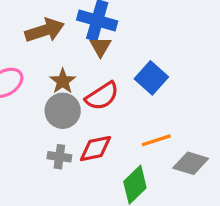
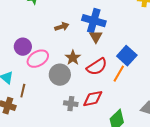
brown arrow: (45, 30) -> (62, 27), size x0.6
gray circle: (63, 111) -> (60, 75), moved
orange line: (156, 140) -> (119, 74), moved, turned -42

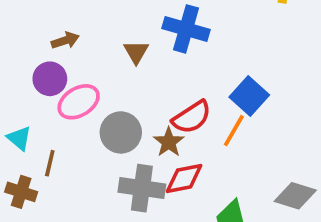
brown arrow: (62, 27) -> (65, 40), moved
brown triangle: (96, 37) -> (136, 52), moved
brown star: (73, 58) -> (169, 142), moved
gray cross: (71, 104) -> (142, 188), size x1.6

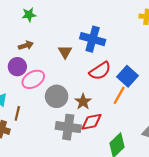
red semicircle: (192, 117) -> (100, 71), moved

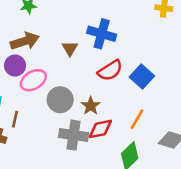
brown arrow: (26, 45) -> (25, 41), size x1.6
orange line: (119, 95) -> (137, 119), moved

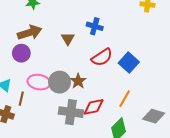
blue cross: (102, 34) -> (95, 26), size x0.7
pink ellipse: (33, 80) -> (39, 82), moved, turned 40
brown star: (91, 106) -> (78, 81), moved

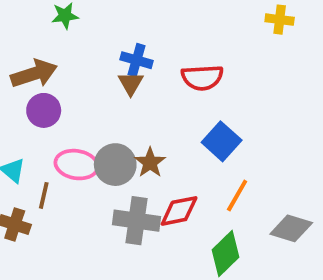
blue cross: (95, 26) -> (136, 60), moved
brown arrow: (30, 32) -> (34, 74), moved
red semicircle: (102, 57) -> (202, 78), moved, turned 30
blue square: (129, 62) -> (222, 141), moved

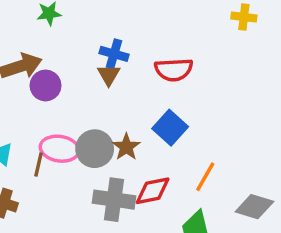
purple circle: (44, 110) -> (46, 85), moved
blue square: (222, 141) -> (170, 128), moved
brown line: (44, 195) -> (38, 164), moved

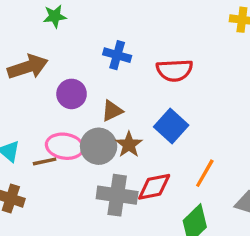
brown triangle: (109, 75) -> (112, 111), moved, turned 35
purple circle: (46, 85) -> (72, 94), moved
brown line: (38, 164) -> (45, 161), turned 65

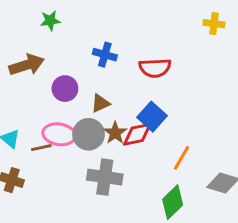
red diamond: (154, 187) -> (137, 134), moved

